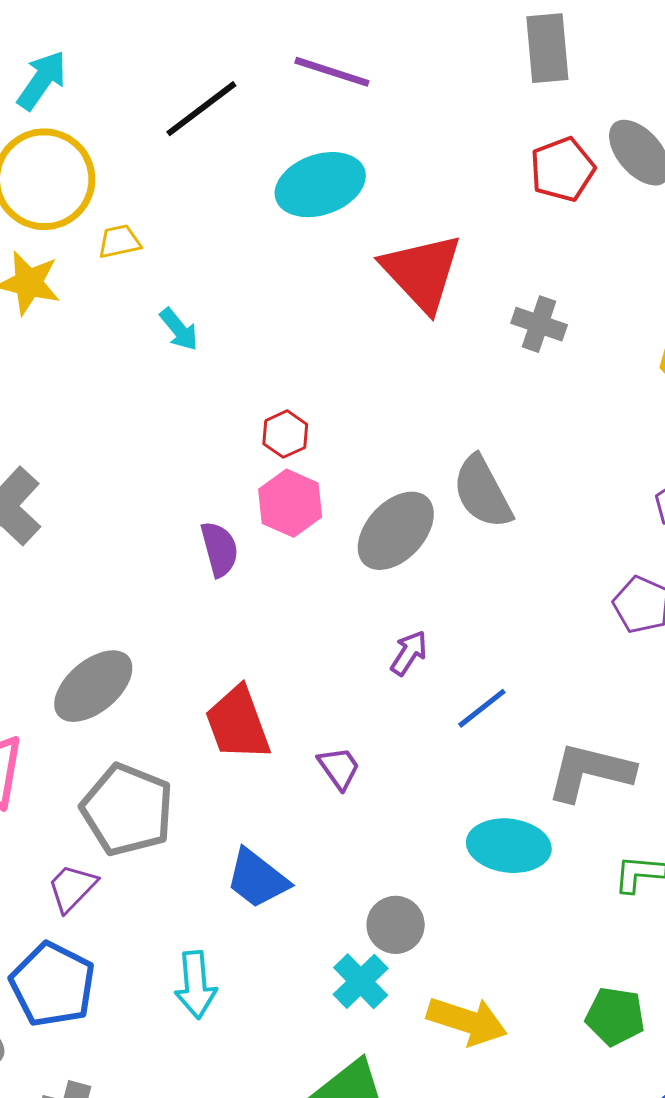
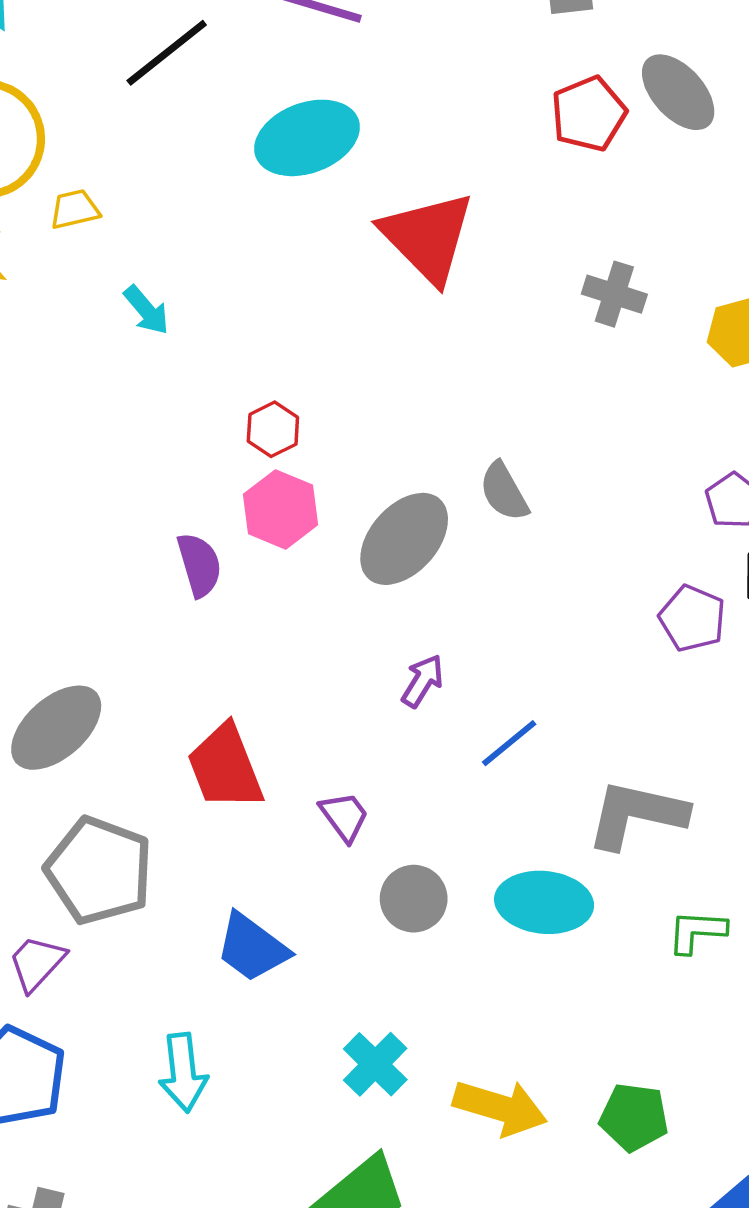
gray cross: (539, 324) -> (614, 294), moved
gray semicircle: (482, 492) -> (504, 492), size x0.7
gray circle: (396, 925) -> (414, 899), moved
green pentagon: (615, 1016) -> (634, 1117), moved

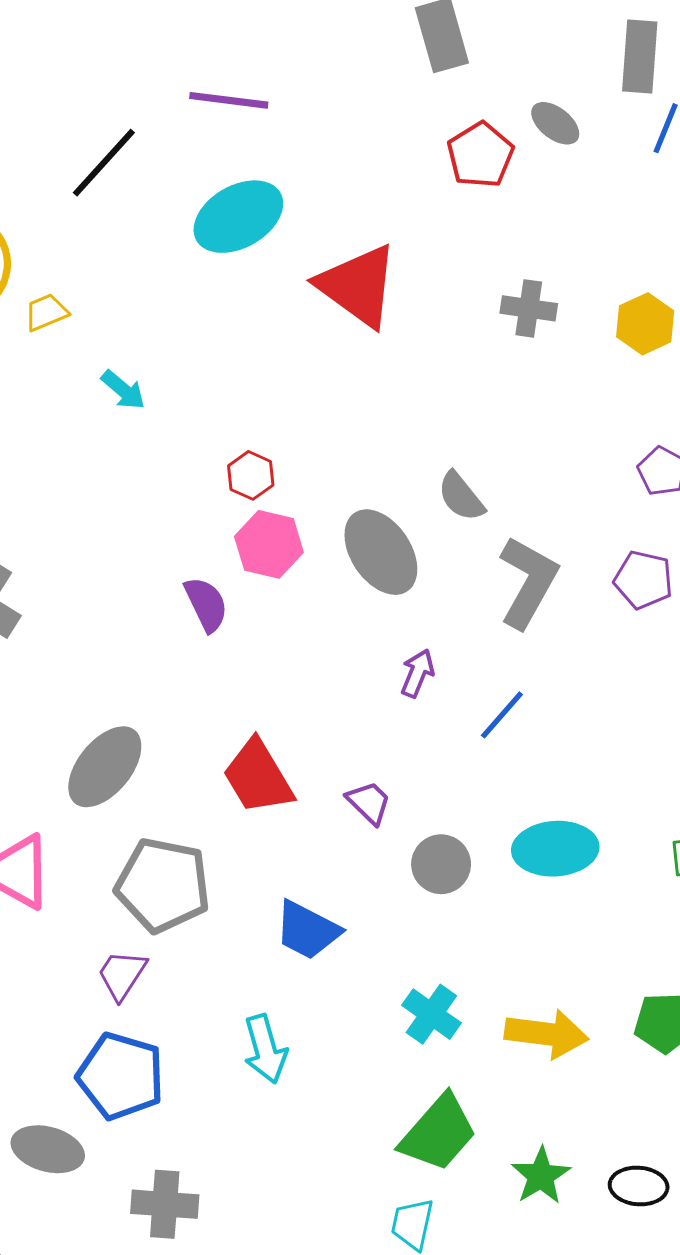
gray ellipse: (678, 92) -> (555, 123), size x0.7
gray ellipse: (404, 539) -> (381, 552), turned -66
gray L-shape: (637, 814) -> (528, 582), moved, turned 116

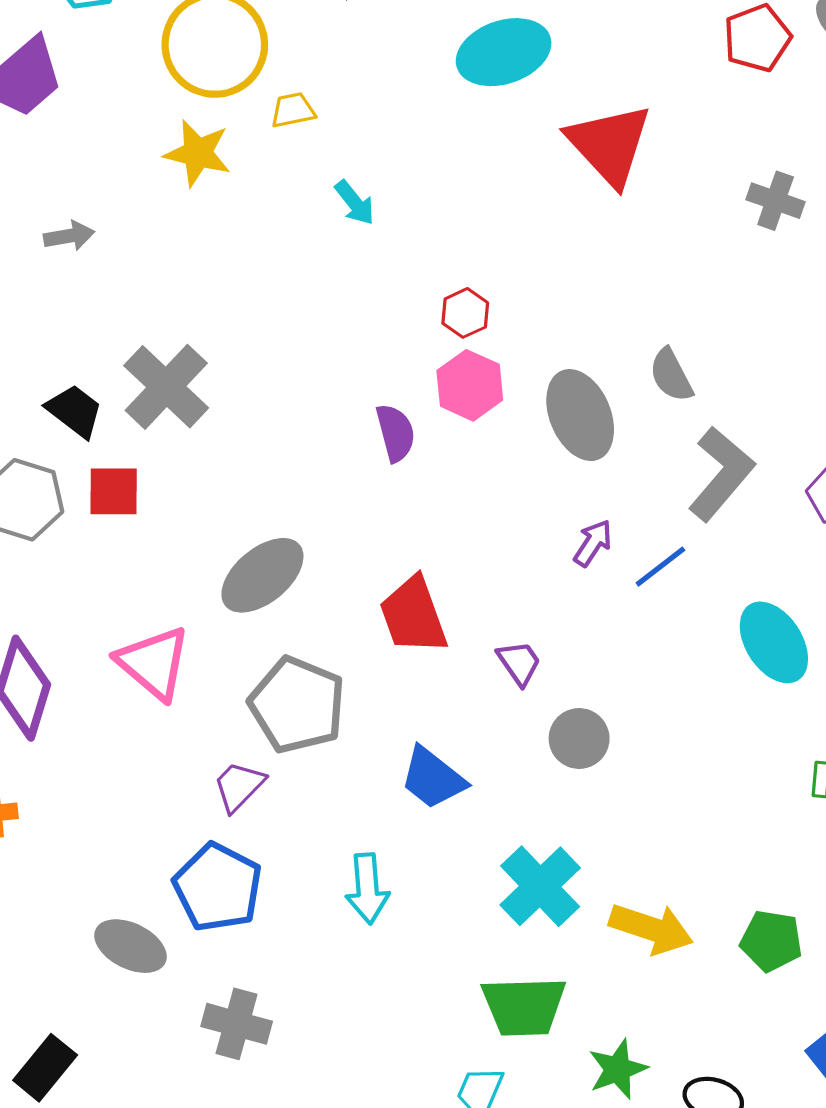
blue line: (502, 715) -> (660, 567), moved
cyan ellipse: (555, 849) -> (774, 642), moved, turned 50
cyan cross: (431, 1014) -> (540, 886), size x1.4
green trapezoid: (438, 1133) -> (524, 1006), turned 36

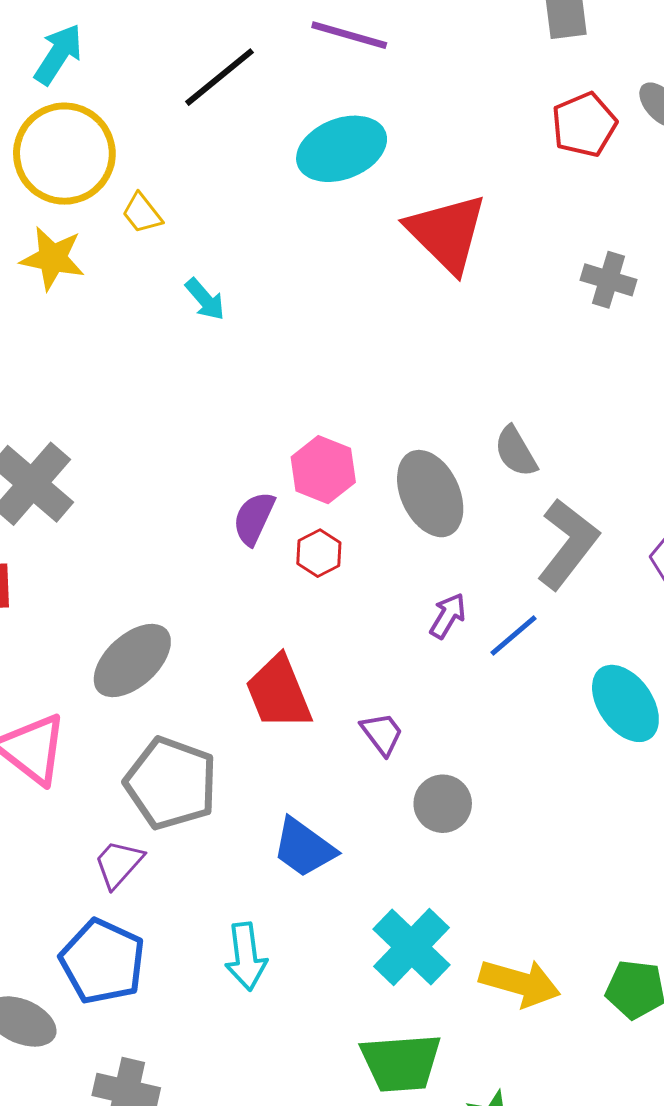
yellow trapezoid: (293, 110) -> (142, 213), turned -114
red hexagon: (465, 313) -> (319, 553), moved
purple semicircle: (395, 433) -> (254, 518), turned -138

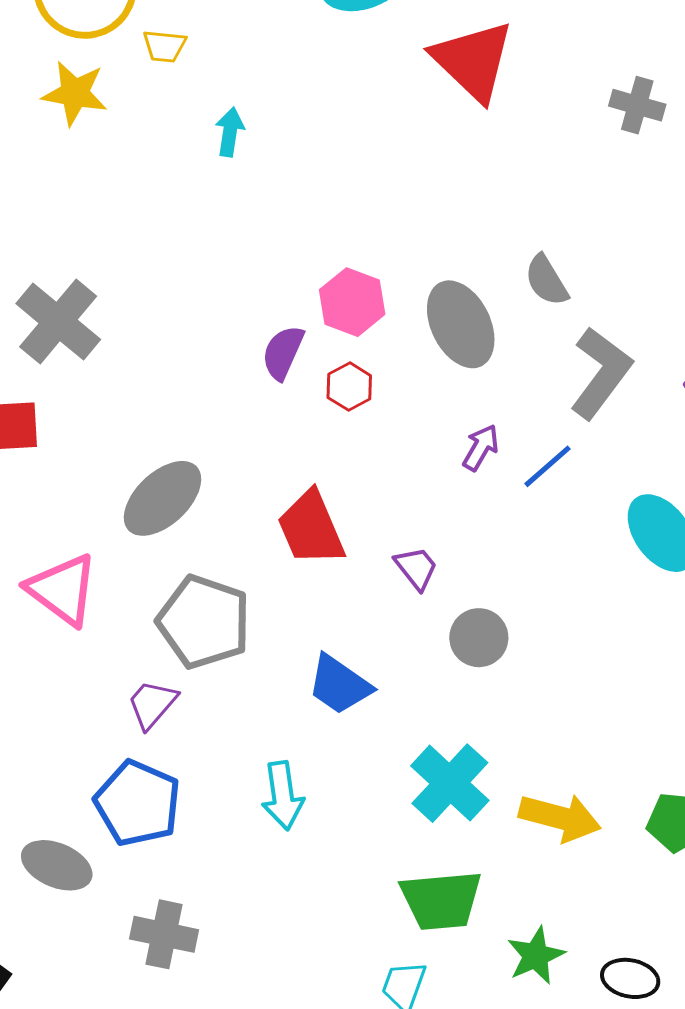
yellow trapezoid: (142, 213) -> (164, 46), turned -45
cyan arrow: (205, 299) -> (230, 132), turned -129

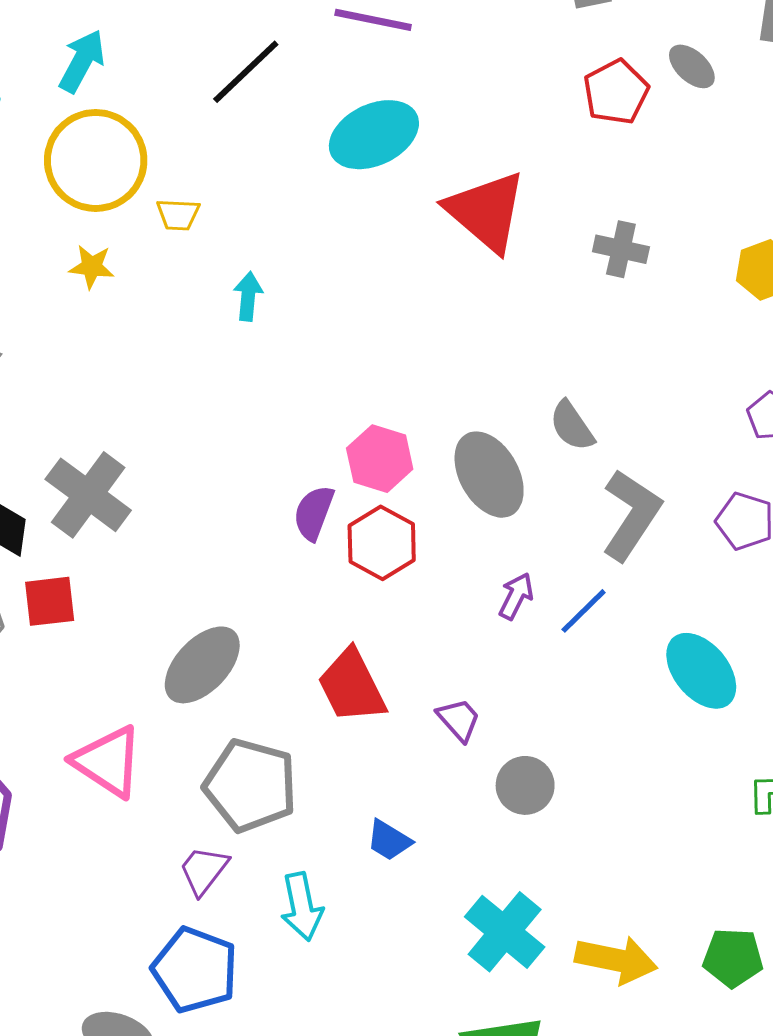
yellow star: (75, 93) -> (92, 267), size x0.7
gray cross: (637, 105) -> (621, 249), moved
red hexagon: (349, 387) -> (382, 543), size x1.5
blue trapezoid: (339, 685) -> (389, 840), size x0.7
cyan arrow: (283, 796) -> (302, 907), moved

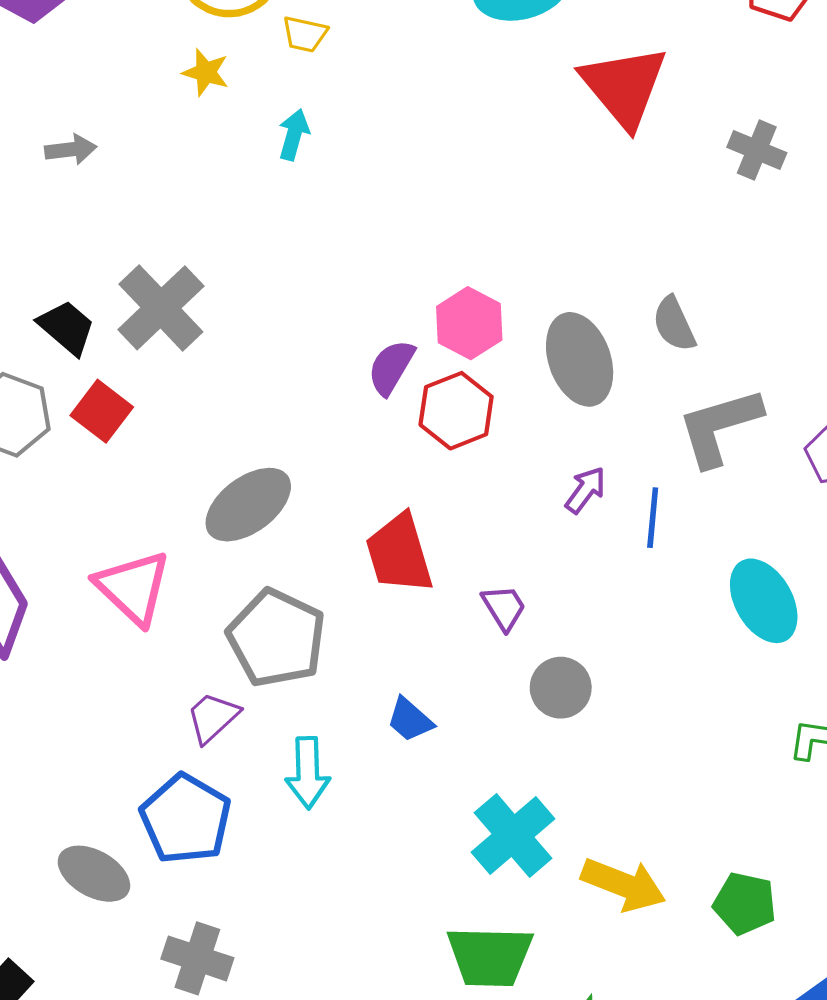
cyan arrow: (248, 296) -> (294, 135), moved
gray L-shape: (631, 515) -> (719, 427), turned -150
red square: (50, 601) -> (102, 411), turned 34
blue line: (584, 611) -> (653, 518), turned -50

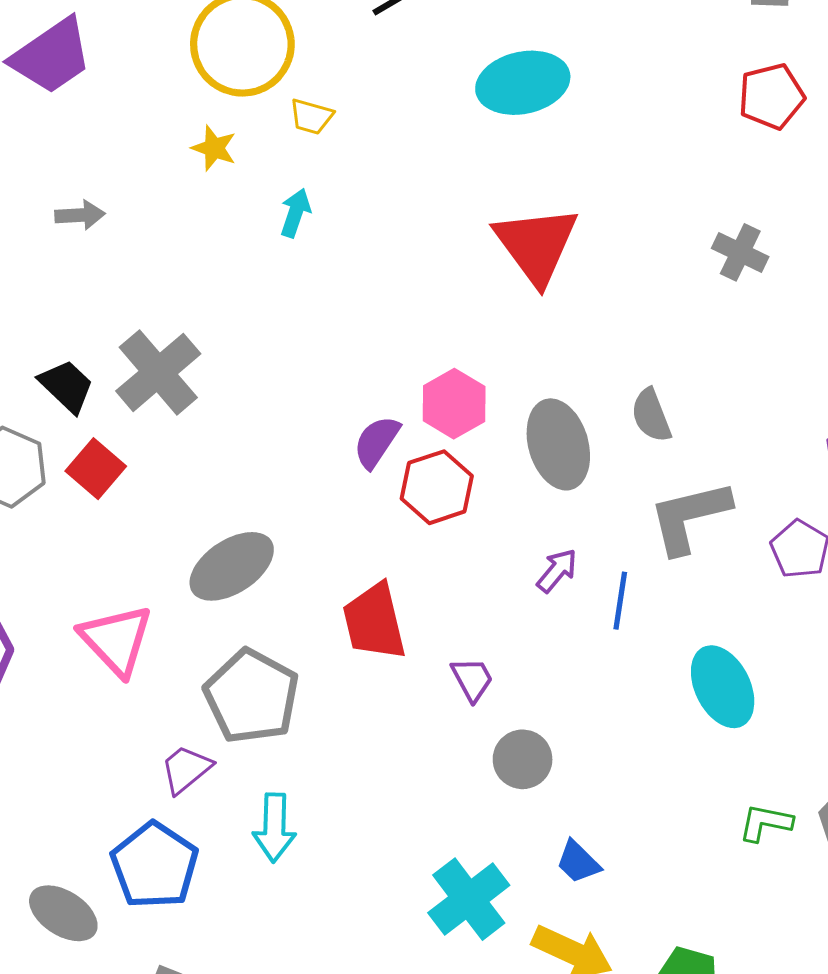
red triangle: (624, 86) -> (536, 245), moved
blue trapezoid: (410, 720) -> (578, 862), moved

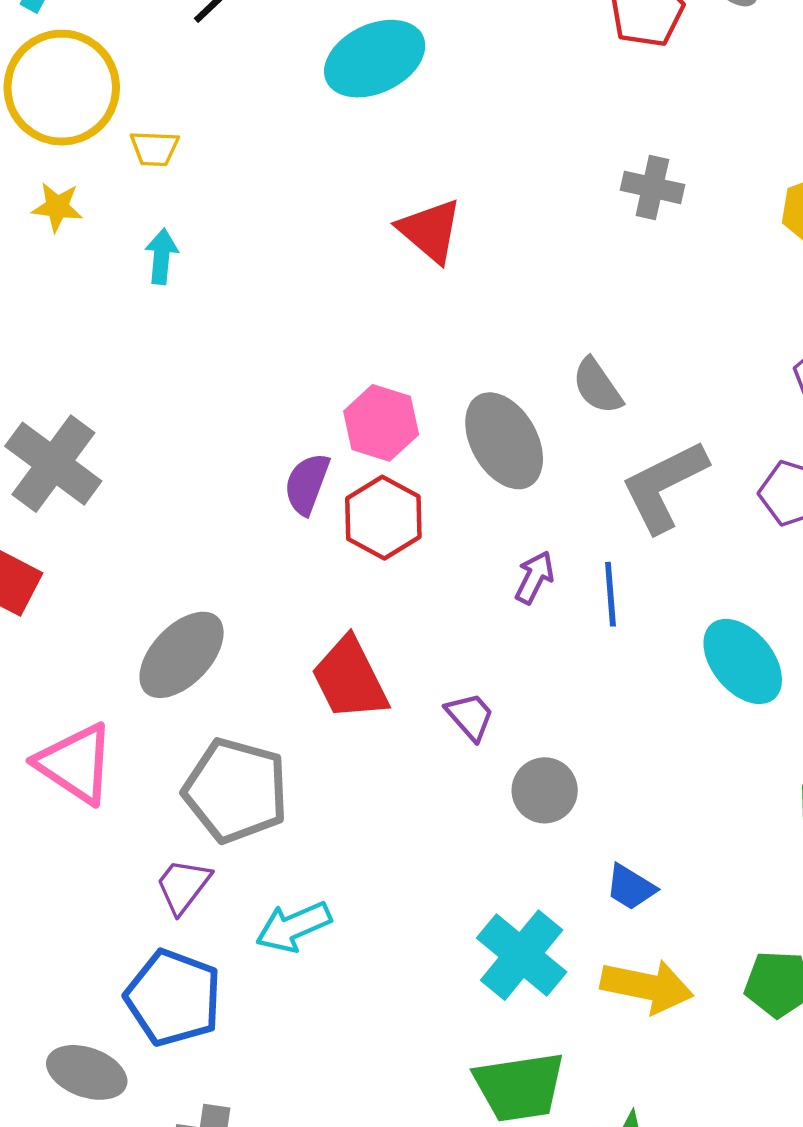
red triangle: (536, 245) -> (430, 231), size x0.7
cyan arrow: (274, 828) -> (293, 927), turned 78

